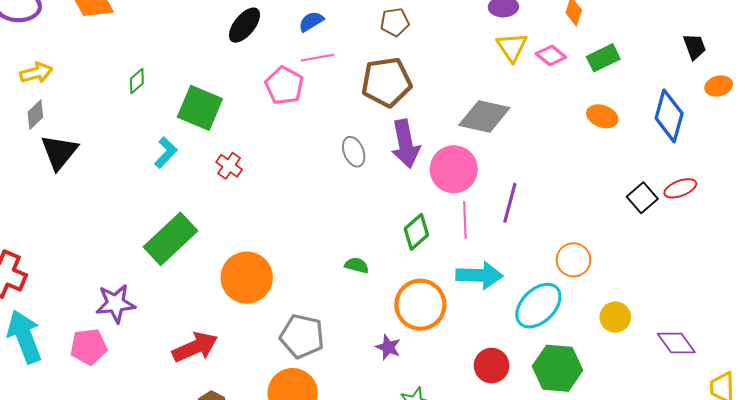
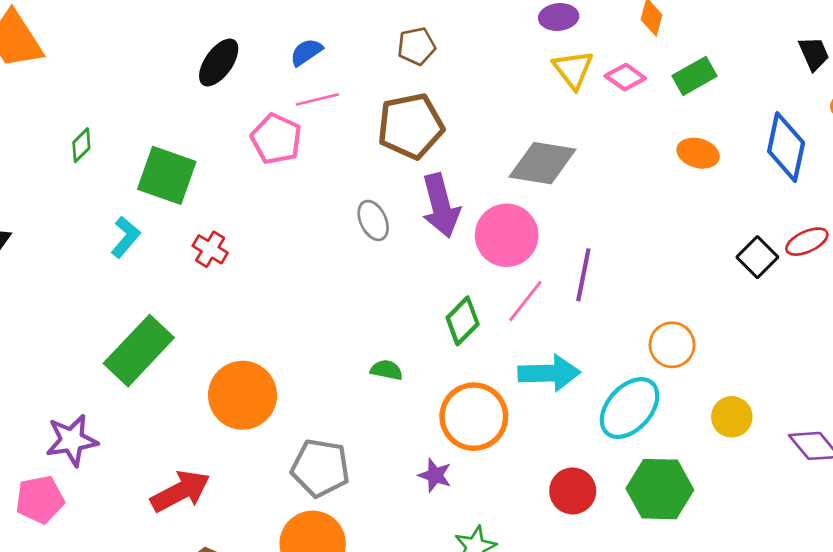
pink line: (465, 220) -> (525, 301), turned 44

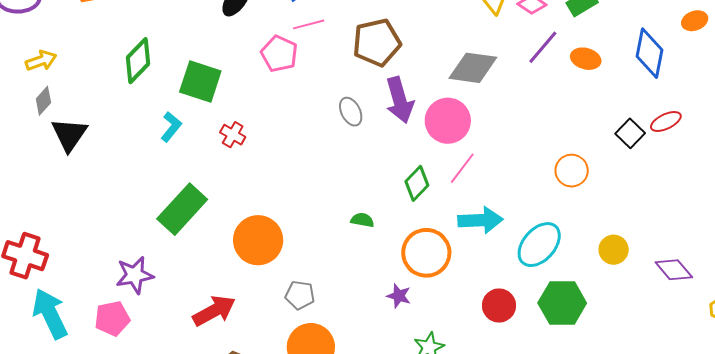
green diamond: (81, 145) -> (138, 61), size x1.8
purple line: (583, 275) -> (543, 47), moved, turned 30
orange circle: (672, 345) -> (572, 171), moved
gray pentagon: (320, 468) -> (300, 295), moved, size x0.7

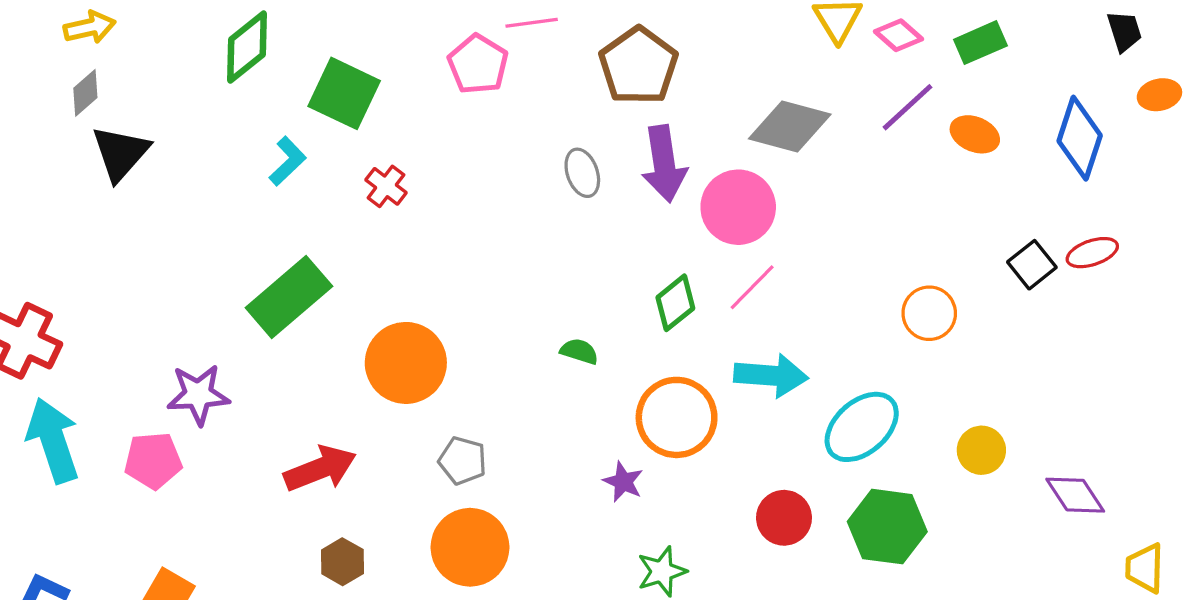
brown pentagon: (377, 43) -> (638, 66), turned -30

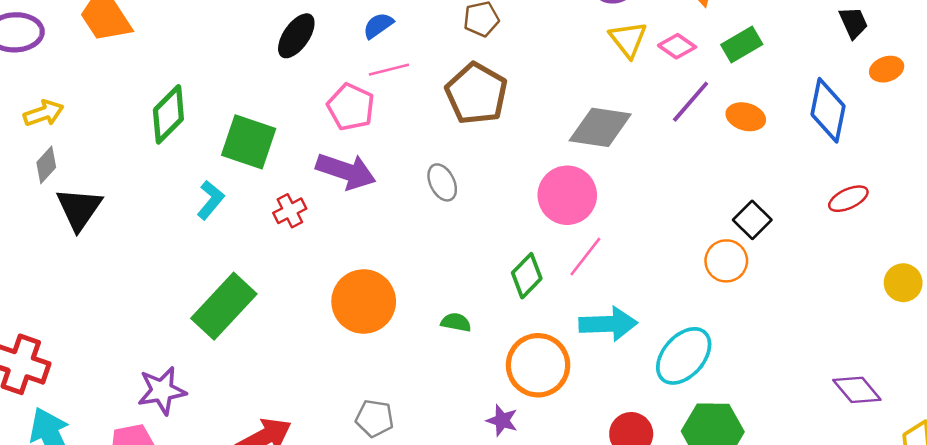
purple arrow: (664, 164) -> (346, 171), moved, turned -56
red cross: (386, 186) -> (290, 211), turned 32
black square: (1032, 265) -> (752, 220), moved
orange circle: (406, 363) -> (364, 301), moved
yellow circle: (981, 450) -> (903, 283), moved

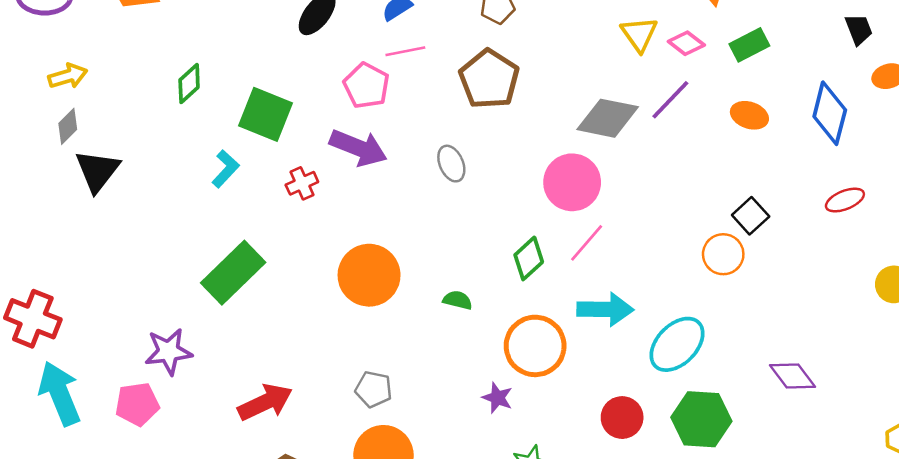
purple line: (691, 102) -> (670, 100), moved
green diamond: (168, 114) -> (189, 84), size x0.7
purple diamond: (857, 390) -> (792, 376), moved

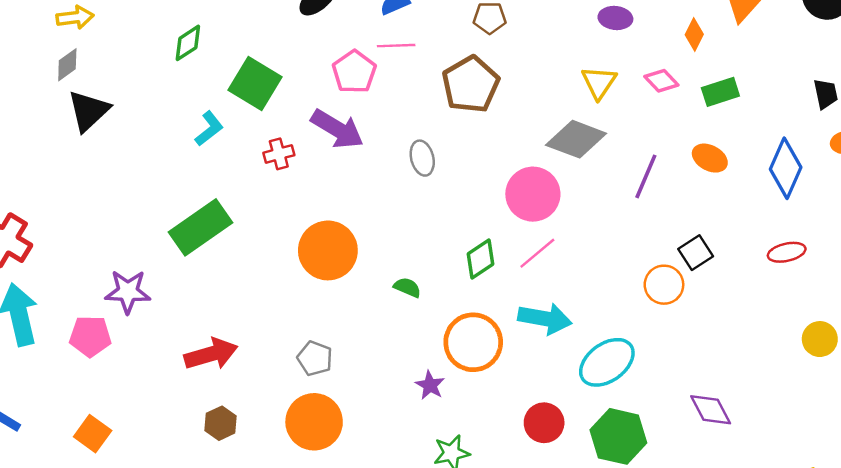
yellow triangle: (639, 34) -> (599, 82), moved
purple line: (670, 100) -> (646, 176), moved, turned -30

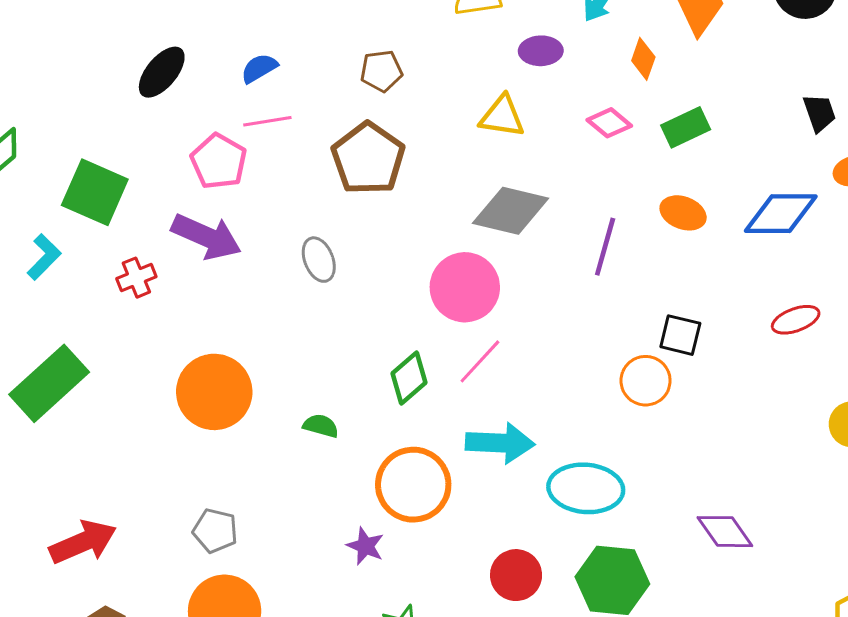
yellow triangle: (599, 82) -> (502, 116), moved, turned -48
blue diamond: (786, 168) -> (781, 214), turned 74
black square: (696, 253) -> (680, 335), turned -36
cyan ellipse: (607, 362) -> (586, 488), turned 48

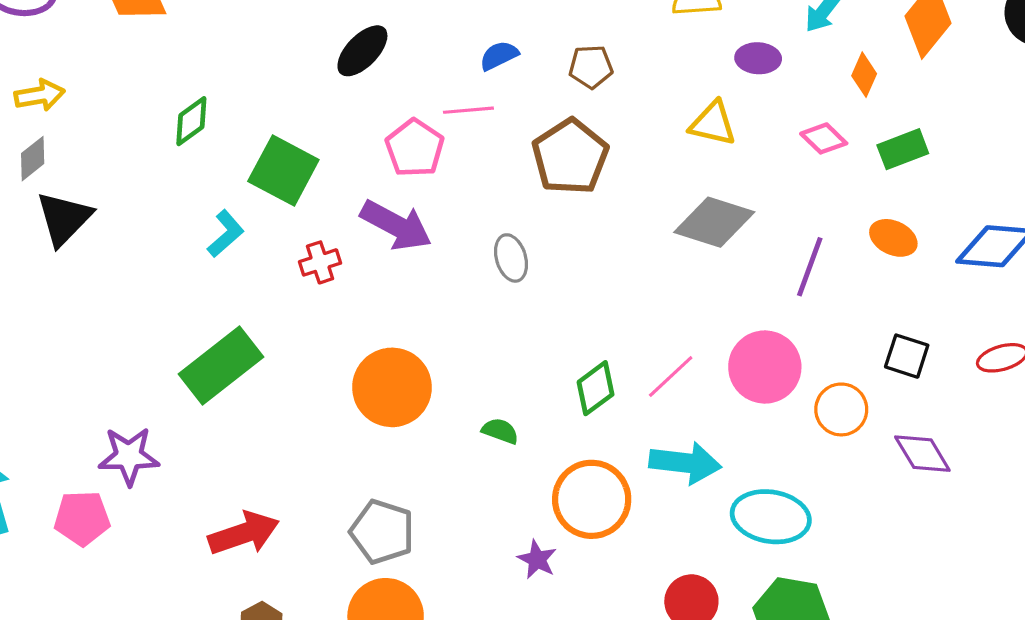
blue semicircle: (259, 68) -> (499, 56), moved
pink circle: (465, 287) -> (765, 367), moved
black square: (680, 335) -> (907, 356), moved
gray pentagon: (215, 531) -> (382, 532), size x1.4
purple diamond: (725, 532) -> (922, 454), moved

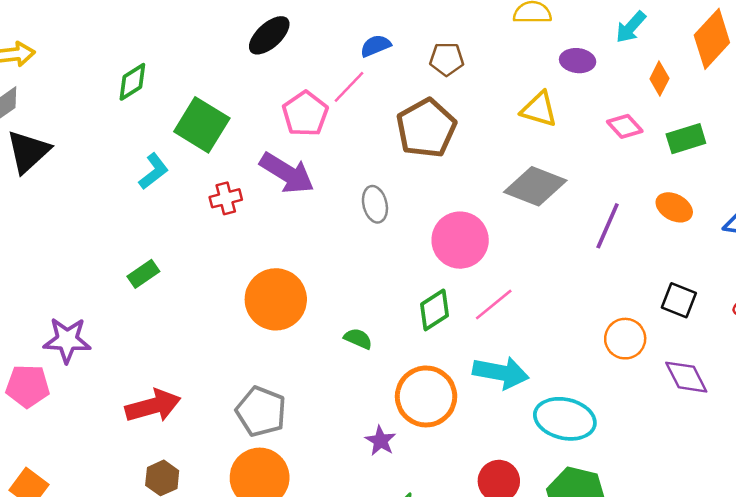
pink line: (468, 110) -> (349, 87), turned -45
green rectangle: (221, 366) -> (143, 274), size x0.5
pink circle: (765, 367) -> (460, 240), moved

